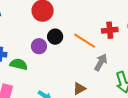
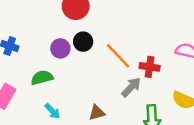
red cross: (110, 30) -> (150, 67), moved
green semicircle: (19, 64) -> (42, 78), moved, turned -42

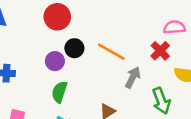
red cross: (150, 67) -> (160, 51), moved, turned -36
green semicircle: (42, 78) -> (59, 92), moved, turned -40

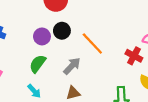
red cross: (160, 51) -> (134, 56), turned -35
gray arrow: (133, 77) -> (72, 66), moved

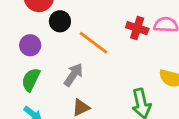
black circle: (62, 31) -> (60, 21), moved
red cross: (134, 56) -> (137, 28), moved

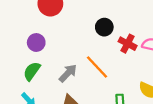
black circle: (60, 21) -> (104, 27), moved
orange line: (93, 43) -> (97, 67), moved

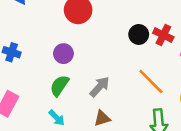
red cross: (128, 44) -> (163, 35), moved
orange line: (97, 67) -> (151, 82), moved

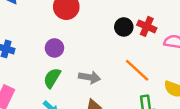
gray arrow: (100, 87) -> (90, 77), turned 60

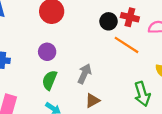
orange line: (137, 70) -> (127, 45), moved
gray arrow: (90, 77) -> (84, 74), turned -66

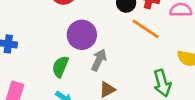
purple circle: (47, 52) -> (82, 35), moved, size x1.5

